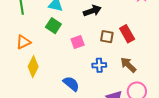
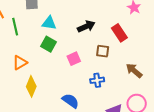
red rectangle: (127, 34) -> (119, 33), moved
brown arrow: (128, 65) -> (134, 71), moved

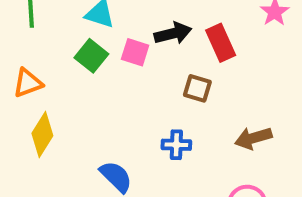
red rectangle: (119, 33) -> (221, 43), moved
pink square: (74, 59) -> (135, 52), moved, turned 32
brown arrow: (134, 71) -> (253, 138), turned -66

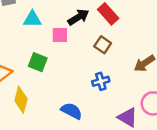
green square: (91, 56) -> (38, 62), moved
brown square: (197, 88) -> (103, 45), turned 35

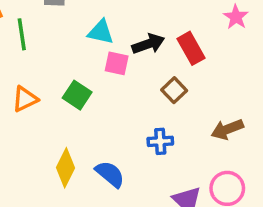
cyan triangle: (32, 19) -> (101, 32), moved
yellow diamond: (21, 100) -> (66, 168), moved

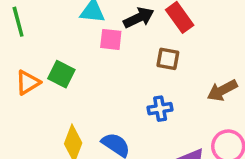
brown square: (174, 90) -> (168, 59), turned -30
green square: (77, 95) -> (61, 74), moved

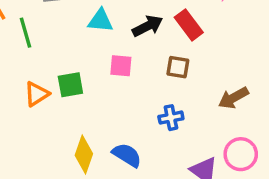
pink square: (111, 39) -> (121, 66), moved
green square: (61, 74) -> (70, 85), turned -36

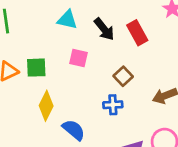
black arrow: (147, 26) -> (104, 29), turned 70
brown square: (178, 67) -> (123, 76), moved, turned 30
yellow diamond: (84, 155) -> (46, 106), moved

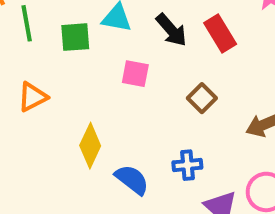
green square: (36, 68) -> (75, 37), moved
blue cross: (113, 105) -> (187, 165), moved

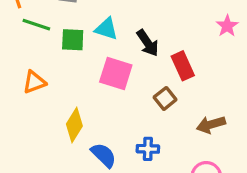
green line: (27, 23) -> (36, 25), turned -68
red rectangle: (220, 33) -> (183, 66), moved
pink square: (135, 74) -> (116, 73), size x1.5

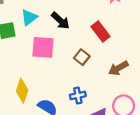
cyan triangle: (106, 29) -> (29, 17), turned -42
red rectangle: (183, 66) -> (101, 31), moved

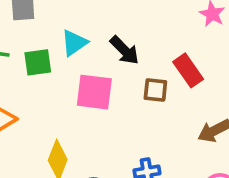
brown square: (82, 57) -> (155, 90), moved, turned -35

